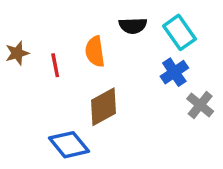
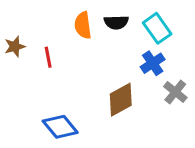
orange semicircle: (95, 51) -> (83, 25), moved
brown diamond: (104, 107) -> (121, 100), moved

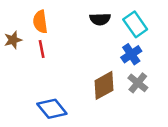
orange semicircle: (83, 25) -> (40, 22), moved
gray cross: (175, 92) -> (138, 83), moved

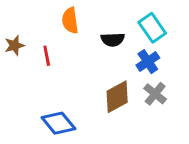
black semicircle: (100, 19) -> (113, 40), moved
orange semicircle: (40, 22) -> (70, 21), moved

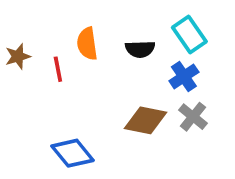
orange semicircle: (70, 21) -> (87, 44), moved
brown diamond: (117, 97) -> (146, 120), turned 40

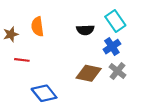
orange semicircle: (87, 44) -> (37, 27), moved
red line: (58, 69) -> (22, 60), moved, turned -72

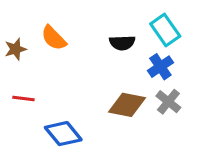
orange semicircle: (37, 27) -> (54, 38), turned -36
red line: (22, 60) -> (23, 99), moved

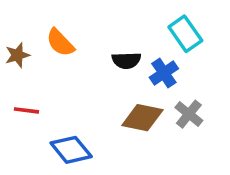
black semicircle: (122, 43) -> (126, 60), moved
blue cross: (160, 67) -> (164, 73), moved

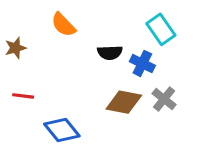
orange semicircle: (60, 43) -> (63, 25), moved
blue cross: (164, 73) -> (142, 63), turned -30

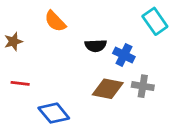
cyan rectangle: (161, 29) -> (155, 21), moved
gray cross: (164, 99) -> (143, 86), turned -30

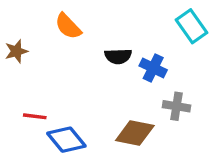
red line: (20, 83) -> (35, 116), moved
brown diamond: (108, 89) -> (135, 133), moved

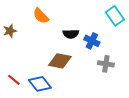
red line: (35, 116) -> (14, 80), moved, turned 32
brown diamond: (135, 133) -> (60, 61), moved

